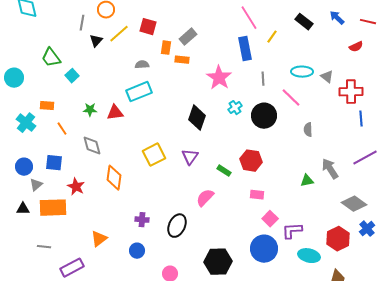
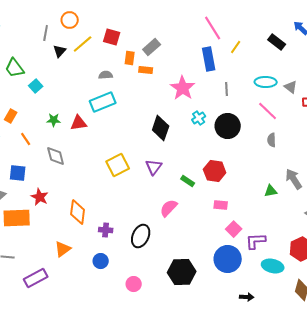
black rectangle: (304, 22) -> (277, 42), moved
pink line: (291, 98) -> (268, 111), moved
orange rectangle: (47, 106) -> (11, 116), turned -64
orange diamond: (114, 178) -> (78, 212), moved

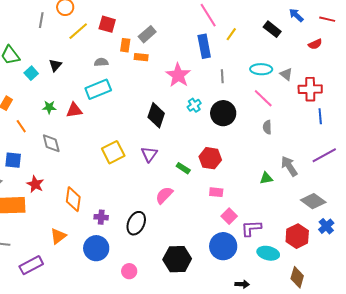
black triangle: (60, 51) -> (55, 65), moved
blue circle: (101, 261) -> (96, 248), size x1.6

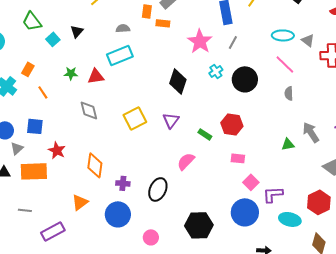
gray line: (222, 76) -> (233, 42), moved, turned 32
gray diamond: (51, 143) -> (89, 110), moved

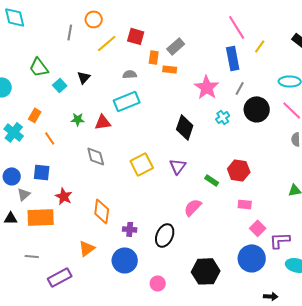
black circle: (245, 79) -> (257, 109), moved

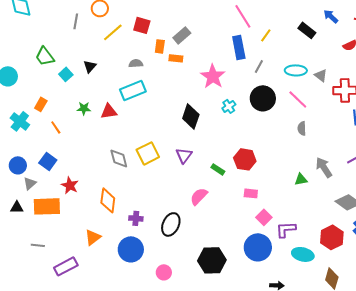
gray line: (240, 88) -> (259, 66), moved
gray diamond: (96, 156) -> (119, 158), moved
blue square: (42, 172) -> (48, 161), turned 30

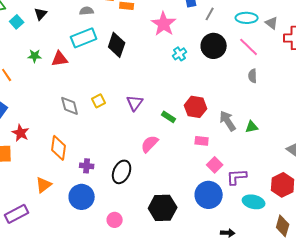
black diamond: (191, 116) -> (117, 45), moved
yellow square: (148, 153) -> (99, 101), size x0.6
gray arrow: (324, 167) -> (228, 121), moved

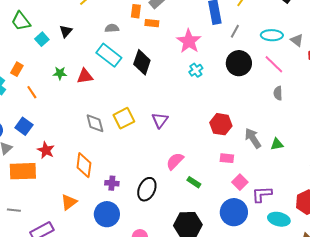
cyan rectangle: (84, 38) -> (109, 55), turned 60
cyan cross: (180, 54) -> (196, 70), moved
yellow square: (99, 101) -> (124, 118), size x1.5
green rectangle: (169, 117) -> (194, 182), moved

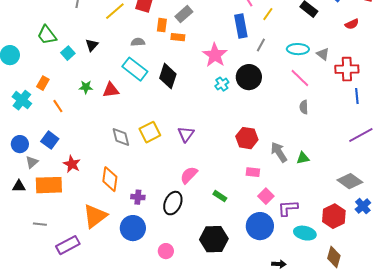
black circle: (239, 63) -> (249, 77), moved
pink semicircle: (175, 161) -> (189, 175), moved
orange triangle: (69, 202) -> (95, 216), size x1.5

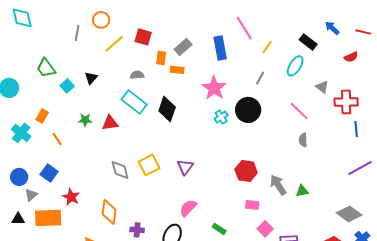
blue rectangle: (241, 26) -> (220, 48), moved
cyan ellipse: (298, 49) -> (295, 66), moved, turned -60

